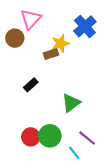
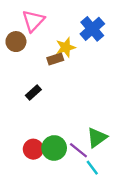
green triangle: (71, 103) -> (97, 138), moved
purple line: (87, 138) -> (78, 150), moved
cyan line: (74, 153) -> (92, 168), moved

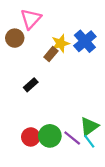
blue cross: (92, 29) -> (85, 41), moved
brown rectangle: (55, 59) -> (51, 54), turned -32
cyan line: (92, 168) -> (89, 141), moved

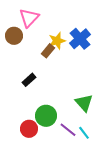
green triangle: (89, 126) -> (84, 103), moved, turned -36
green circle: (50, 136) -> (46, 116), moved

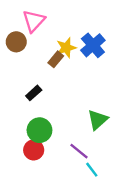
green triangle: (84, 103) -> (98, 120), turned 30
green circle: (46, 116) -> (39, 130), moved
cyan line: (84, 133) -> (92, 170), moved

